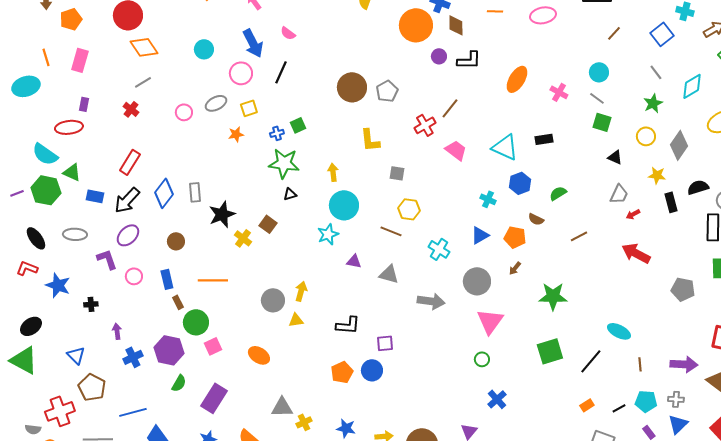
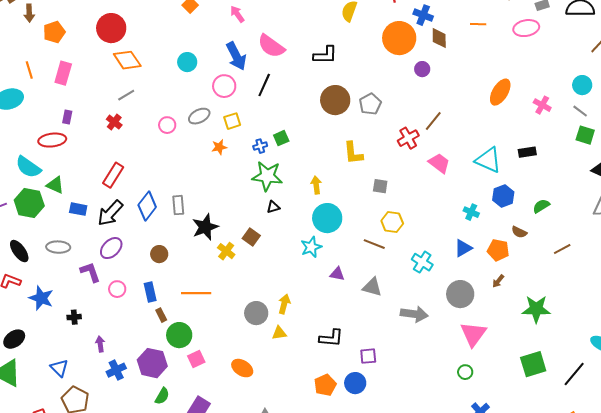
pink semicircle: (288, 33) -> (271, 46), size x1.8
black L-shape: (469, 60) -> (325, 55), moved

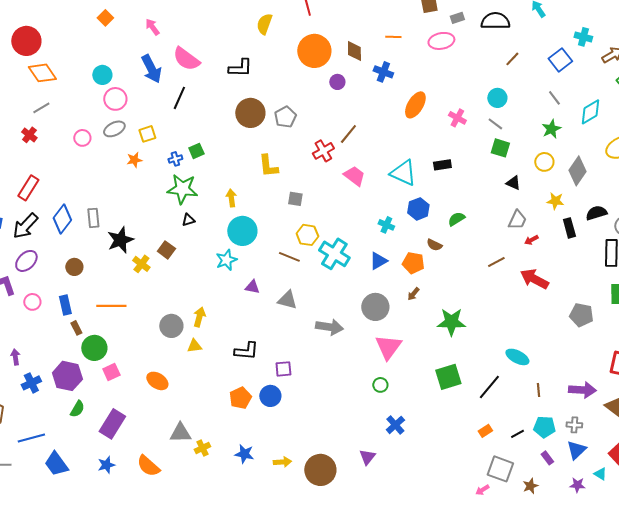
blue cross: (423, 15) -> (383, 72), moved
pink circle: (224, 86) -> (115, 99), moved
brown line: (562, 249) -> (496, 262), moved
cyan cross: (422, 262) -> (334, 254), moved, size x1.4

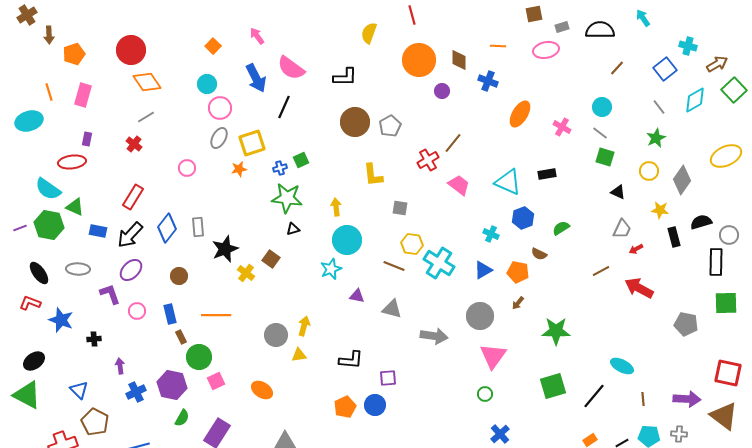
orange square: (105, 18) -> (213, 46), moved
cyan diamond: (590, 112) -> (695, 100), moved
gray ellipse: (114, 129) -> (219, 138), turned -35
yellow square: (147, 134) -> (252, 143), size x1.5
pink circle: (82, 138) -> (187, 168), moved

